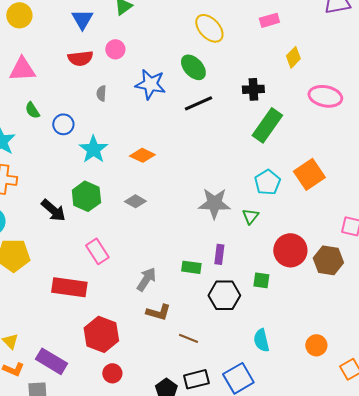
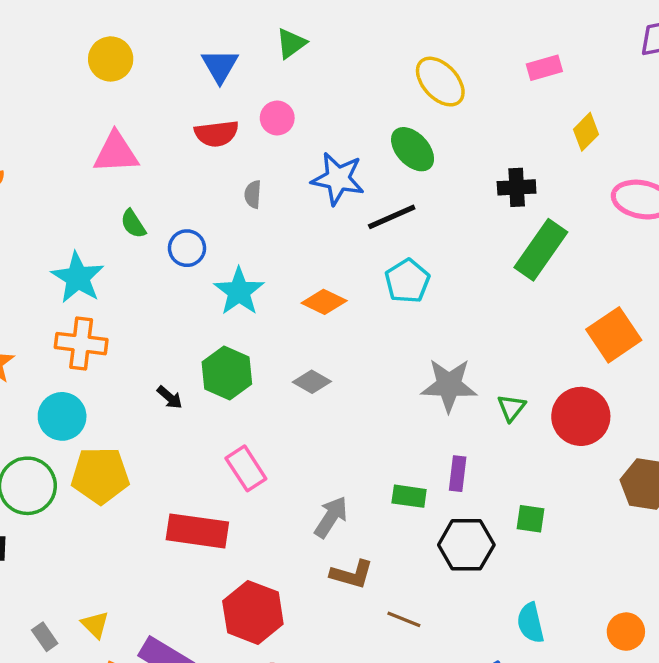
black line: (198, 103) -> (392, 217), moved
cyan pentagon: (267, 182) -> (407, 281), moved
black arrow: (53, 210) -> (170, 397), size x0.6
red circle: (290, 250) -> (581, 416), moved

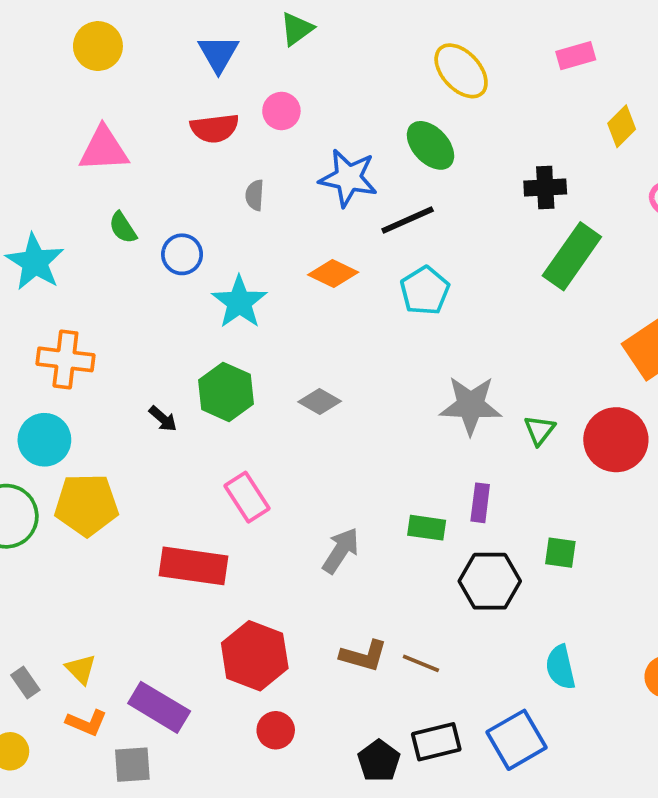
cyan star: (78, 278) -> (35, 262), moved
orange diamond: (324, 302) -> (333, 273), moved
brown L-shape: (352, 574) -> (364, 656), moved

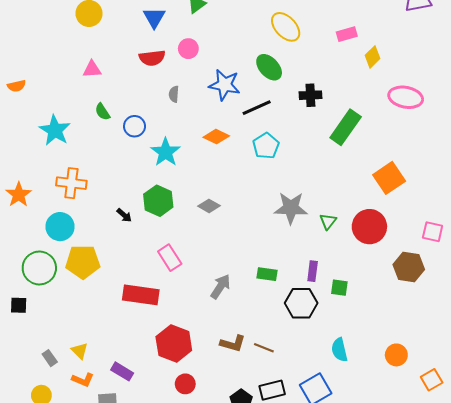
pink rectangle: (576, 56) -> (347, 34), moved
pink triangle: (104, 149) -> (92, 69), size x0.7
black cross: (545, 187) -> (310, 95), moved
purple rectangle: (480, 503) -> (313, 271), moved
purple rectangle: (159, 707) -> (122, 371), size x0.7

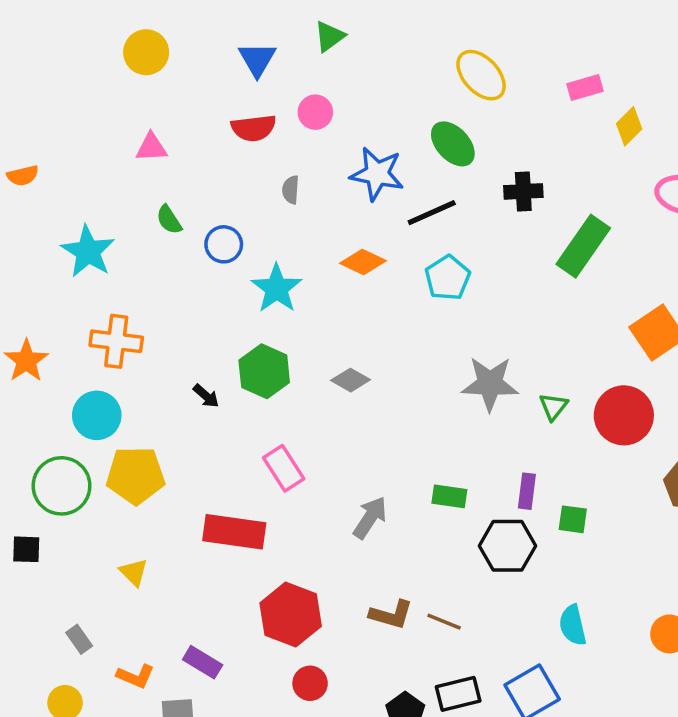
yellow triangle: (80, 351) -> (134, 572), moved

